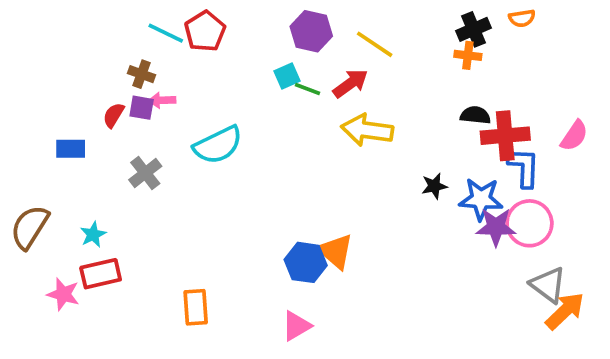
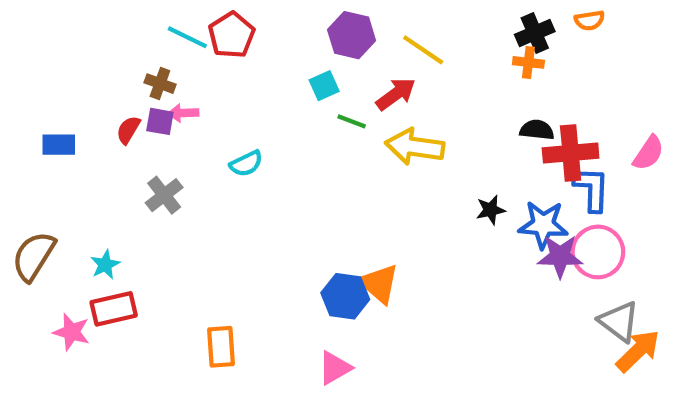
green line: (308, 89) -> (352, 121), moved
cyan semicircle: (218, 145) -> (246, 164), size x0.6
blue rectangle: (71, 149) -> (59, 145), moved

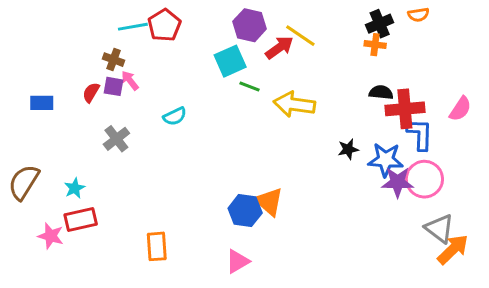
cyan line: (187, 37) -> (133, 27), turned -36
cyan square: (324, 86) -> (230, 61), size x1.5
red arrow: (396, 94) -> (279, 48), moved
pink arrow: (183, 113) -> (130, 80), turned 54

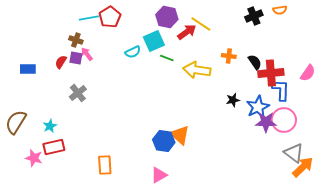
orange cross: (375, 45) -> (229, 56), moved
black semicircle: (381, 92) -> (255, 62), turned 49
cyan semicircle: (175, 116) -> (133, 52), moved
blue star: (386, 160) -> (258, 107), turned -30

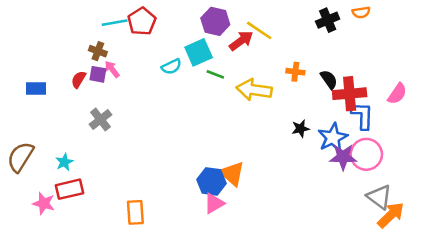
pink triangle: (159, 175) -> (214, 203), moved

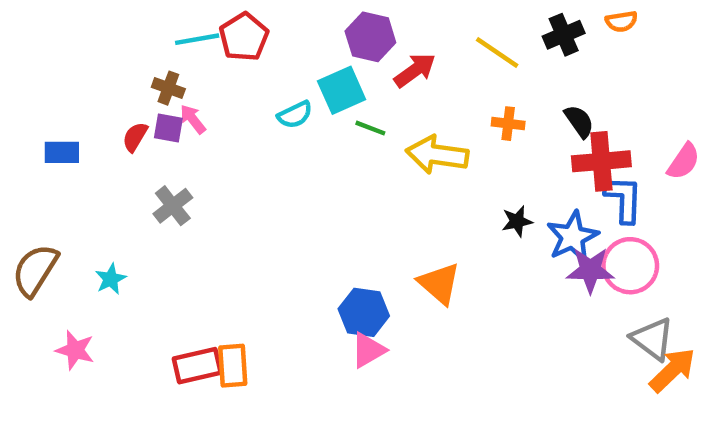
yellow line: (259, 30) -> (497, 52), moved
black semicircle: (329, 79) -> (579, 121), moved
orange triangle: (232, 174) -> (439, 283), moved
red rectangle: (69, 189) -> (197, 366), moved

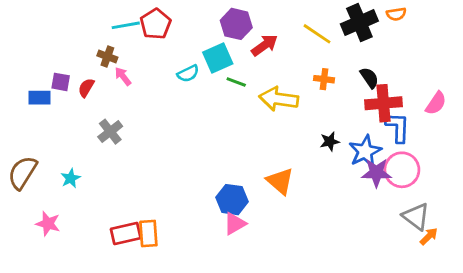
black cross: (564, 35) -> (359, 23), size x1.4
purple square: (168, 128) -> (61, 82), moved
orange arrow: (672, 370) -> (429, 236), size x0.6

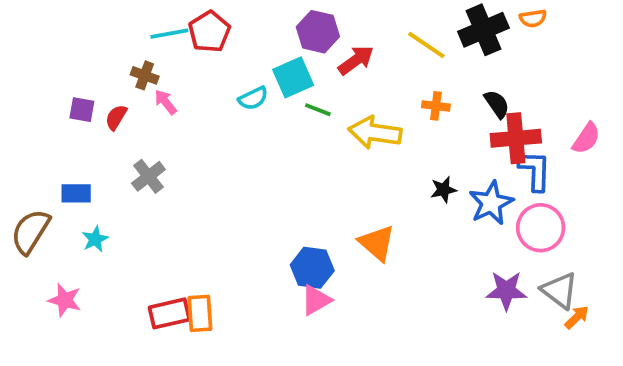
blue rectangle: (39, 98) -> (76, 193), moved
purple star: (376, 173) -> (506, 291), moved

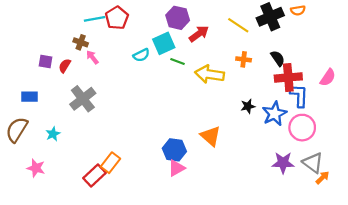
gray cross: (148, 176) -> (83, 99), size x1.4
blue rectangle: (76, 193) -> (30, 97), moved
red rectangle: (169, 313) -> (94, 175), turned -30
orange rectangle: (200, 313) -> (110, 163), moved, turned 42

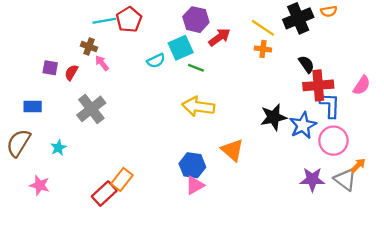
orange cross: (244, 59) -> (263, 49), moved
yellow arrow: (210, 74) -> (198, 107), moved
black star: (248, 106) -> (274, 117), size x1.6
orange arrow: (322, 178) -> (358, 165), moved

